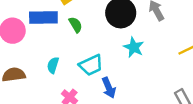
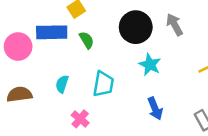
cyan trapezoid: (91, 65) -> (103, 84), turned -55
blue arrow: (109, 88) -> (155, 109), moved

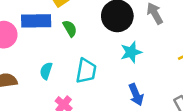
cyan star: (150, 65) -> (131, 52), turned 30

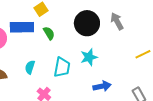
cyan star: (131, 52) -> (89, 57), moved
blue arrow: (136, 95) -> (102, 86), turned -78

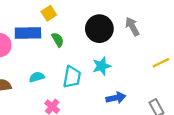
cyan semicircle: (30, 67) -> (37, 77), turned 56

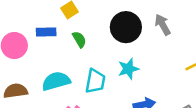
blue rectangle: (28, 33) -> (46, 32), size x0.7
cyan semicircle: (37, 77) -> (56, 81), size x1.6

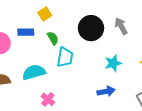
cyan star: (128, 69) -> (113, 63), moved
cyan trapezoid: (95, 81) -> (65, 57), moved

